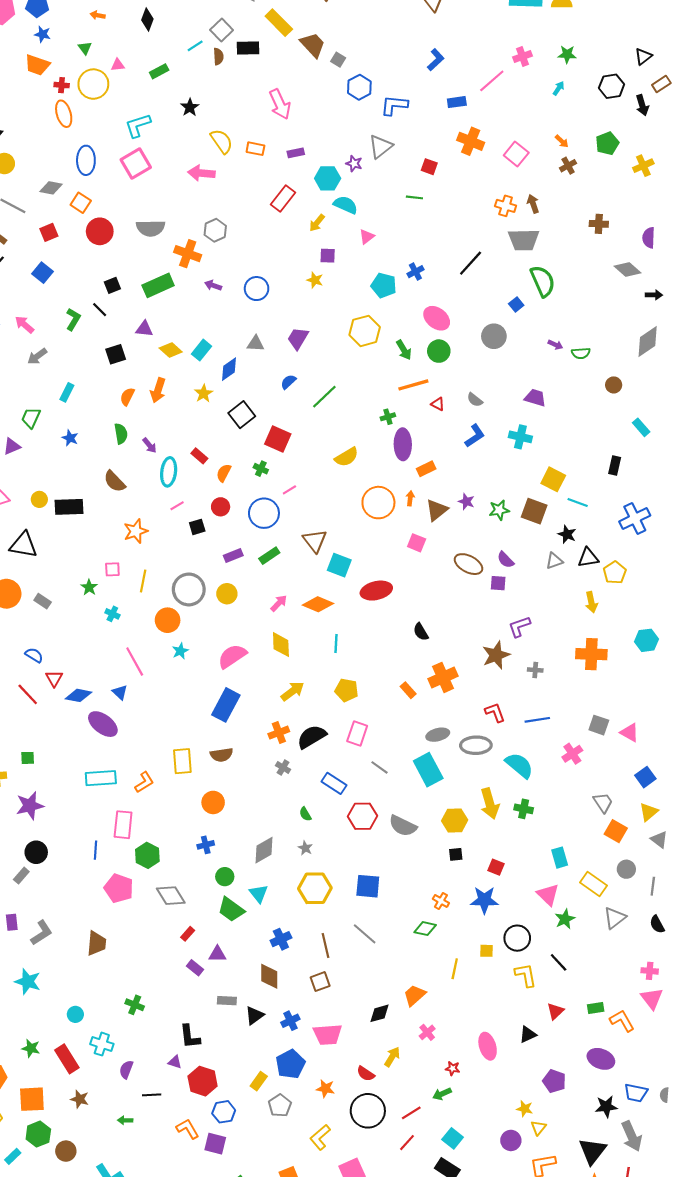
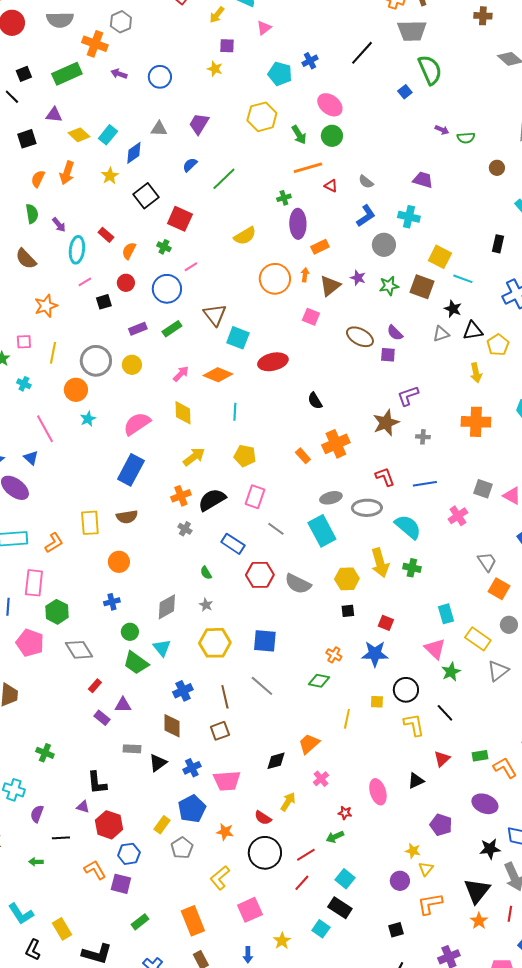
gray circle: (494, 336) -> (384, 245), moved

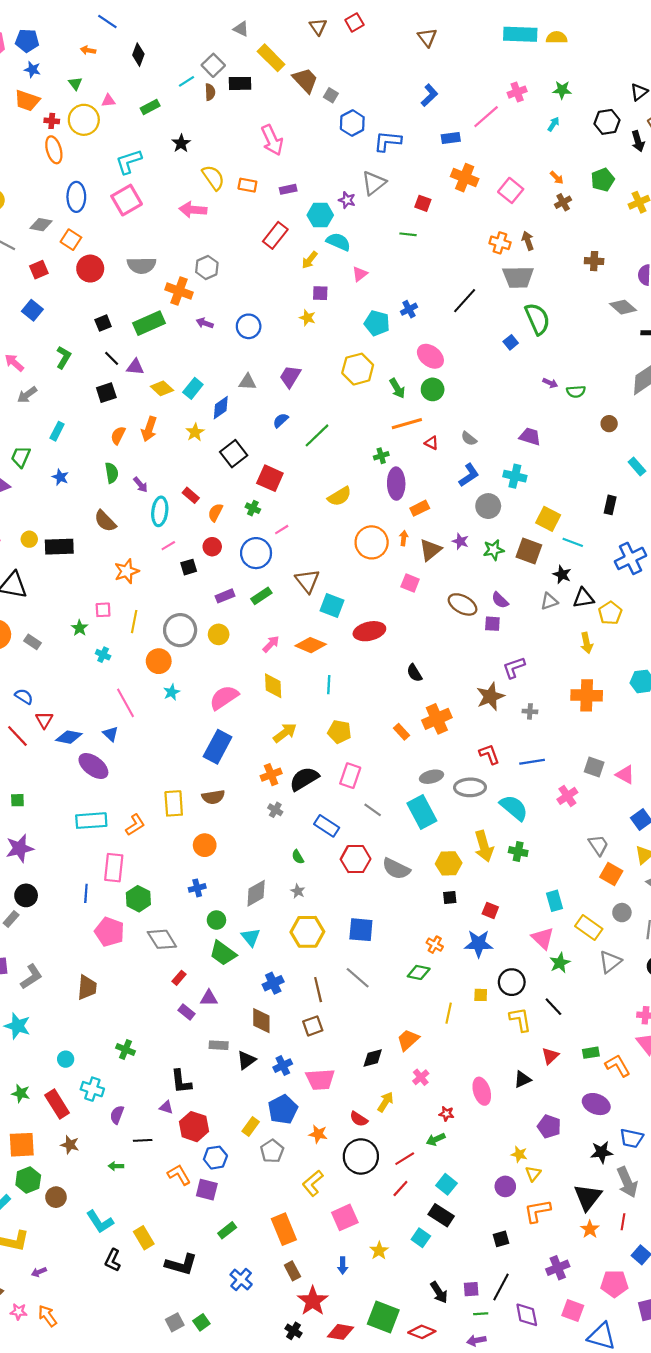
black line: (12, 97) -> (112, 358), moved

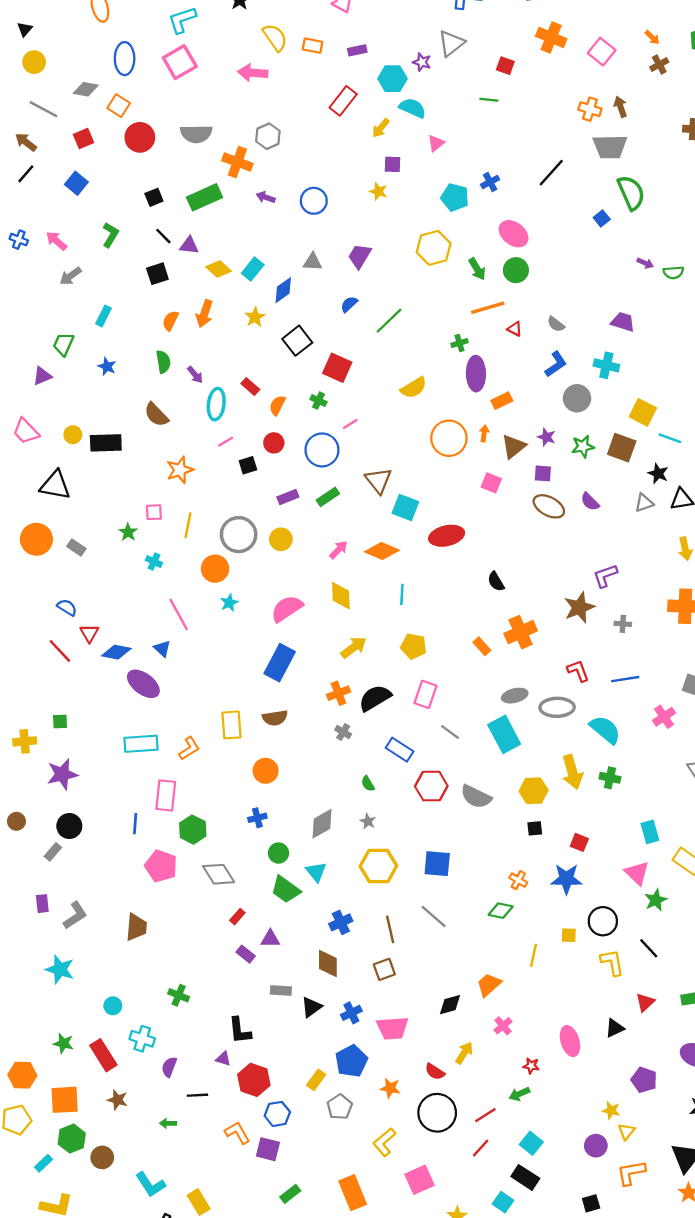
purple square: (492, 624) -> (543, 473), moved

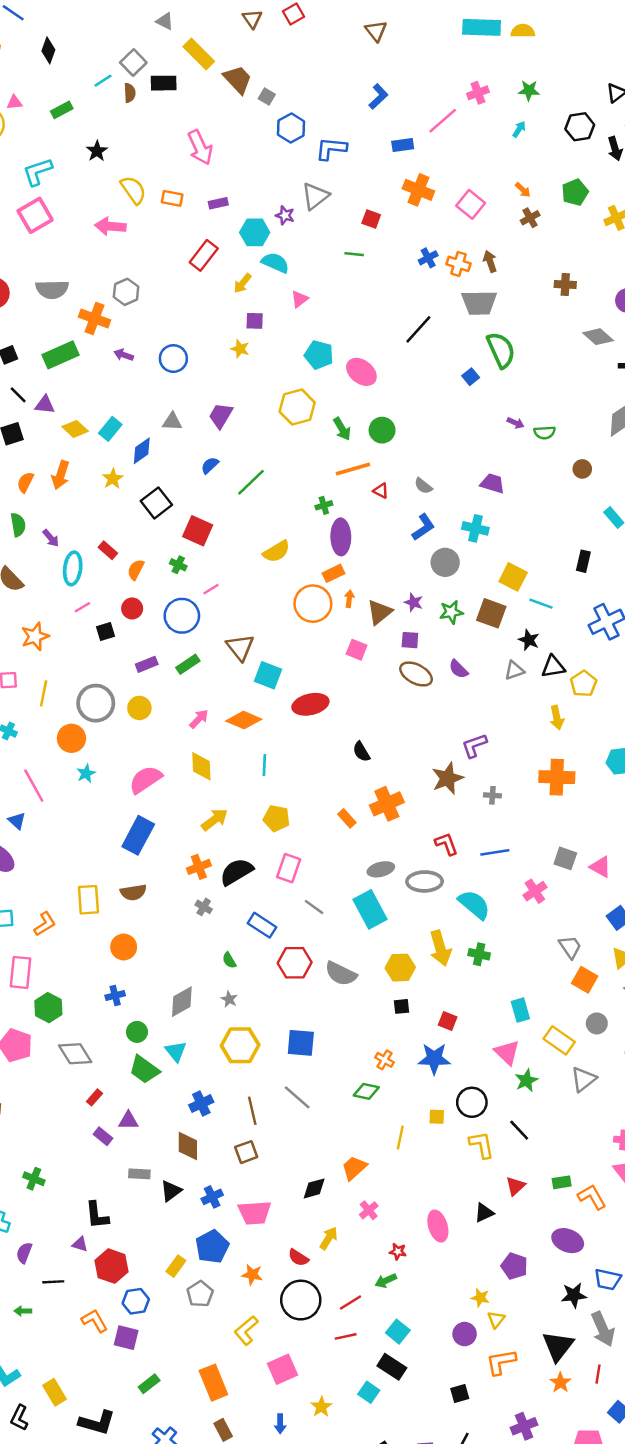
blue cross: (490, 182) -> (428, 258), moved
pink ellipse: (514, 234) -> (361, 372), moved
orange rectangle: (502, 401) -> (334, 573), moved
red line: (481, 1148) -> (346, 1336), turned 36

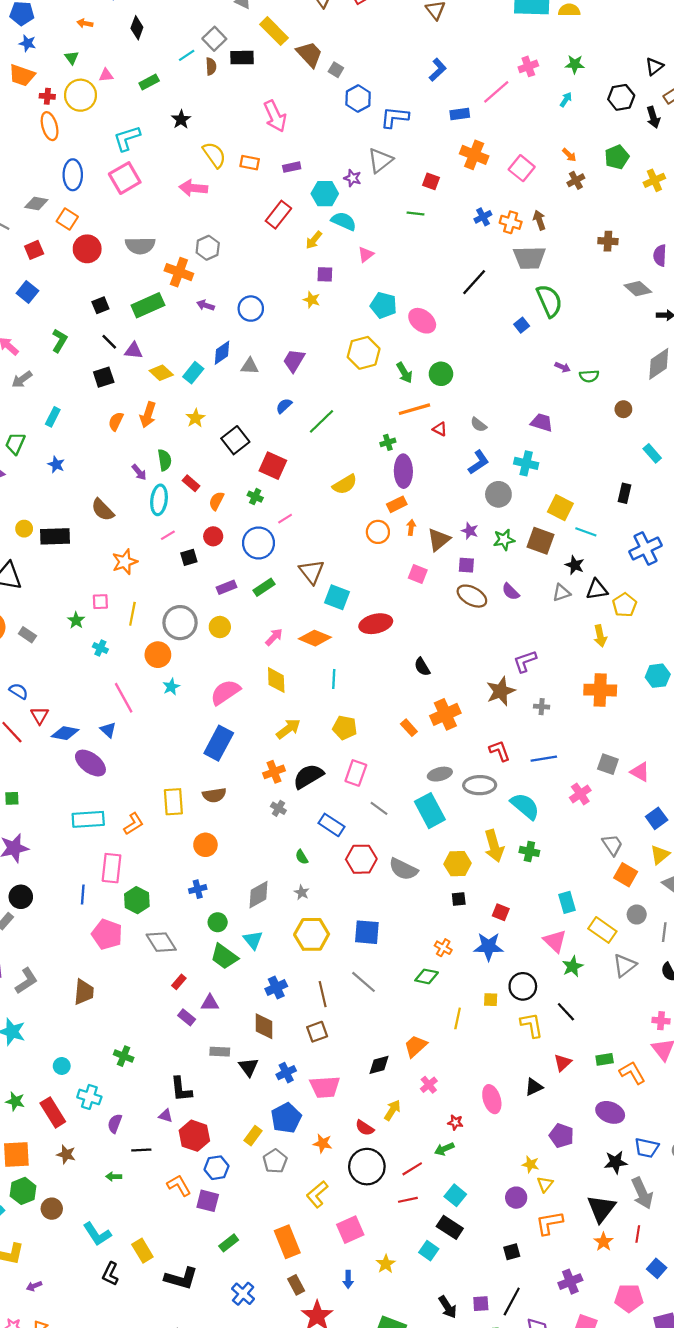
blue diamond: (142, 451) -> (222, 353), moved
green semicircle: (18, 525) -> (165, 460), moved
orange circle: (313, 604) -> (378, 532), size x0.7
black triangle: (171, 1191) -> (249, 1067), turned -30

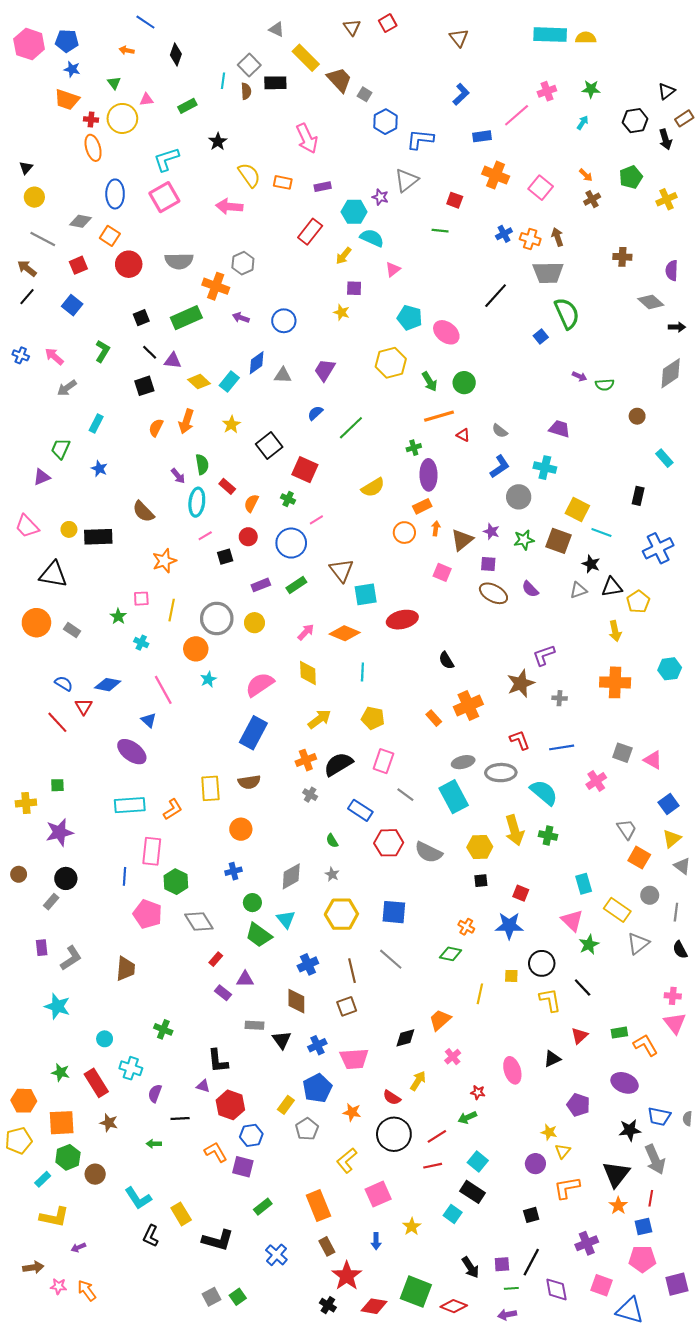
cyan line: (187, 55) -> (223, 81), turned -49
cyan square: (337, 597) -> (366, 594), turned -30
blue diamond: (65, 733) -> (108, 685), moved
blue square: (657, 1268) -> (643, 1227), moved, turned 36

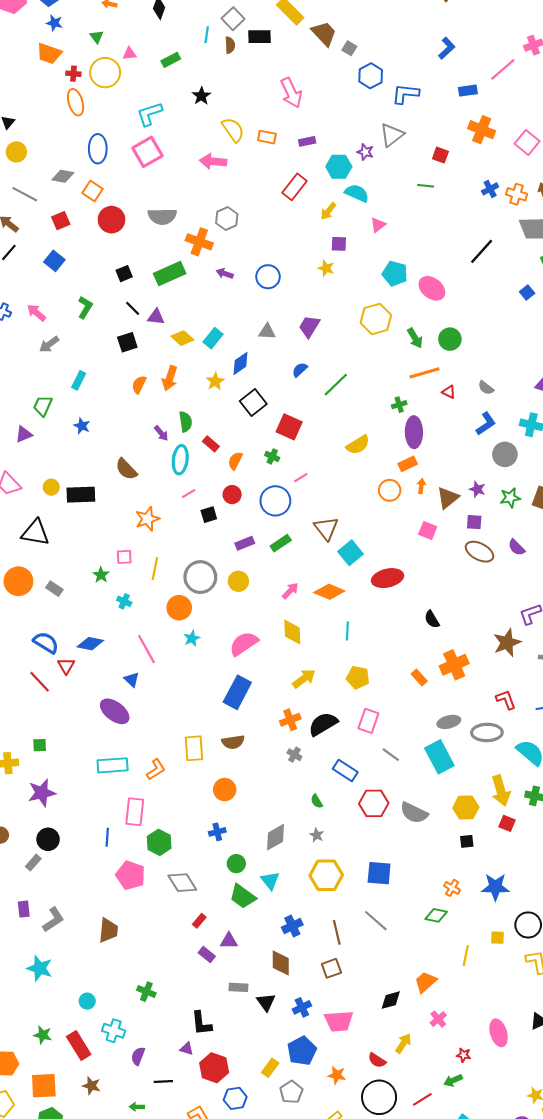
blue diamond: (257, 363) -> (241, 363), moved
cyan square: (366, 594) -> (350, 553), turned -30
blue semicircle: (64, 683) -> (46, 643), size x1.4
red square: (521, 893) -> (507, 823), moved

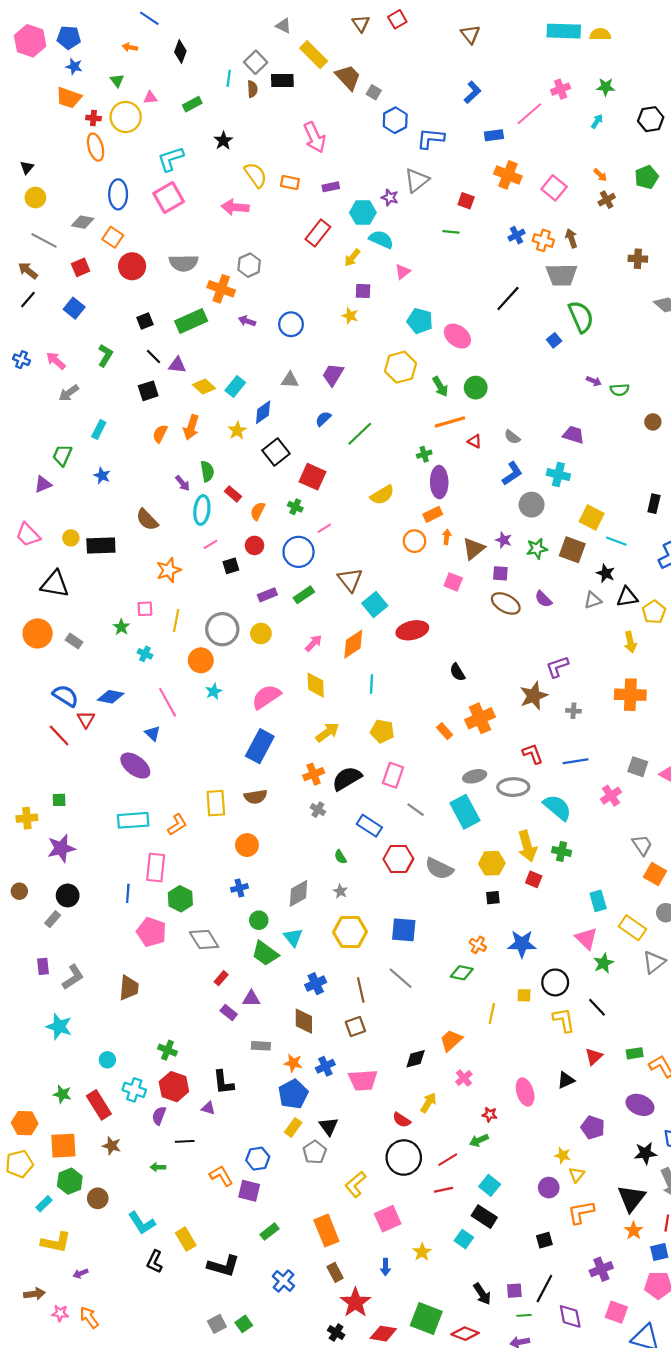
orange diamond: (329, 592) -> (353, 644), turned -56
black triangle: (266, 1002) -> (329, 1126), moved
blue pentagon: (302, 1051) -> (293, 1094), moved
red hexagon: (214, 1068) -> (174, 1087), moved
orange star: (337, 1075) -> (293, 1063), moved

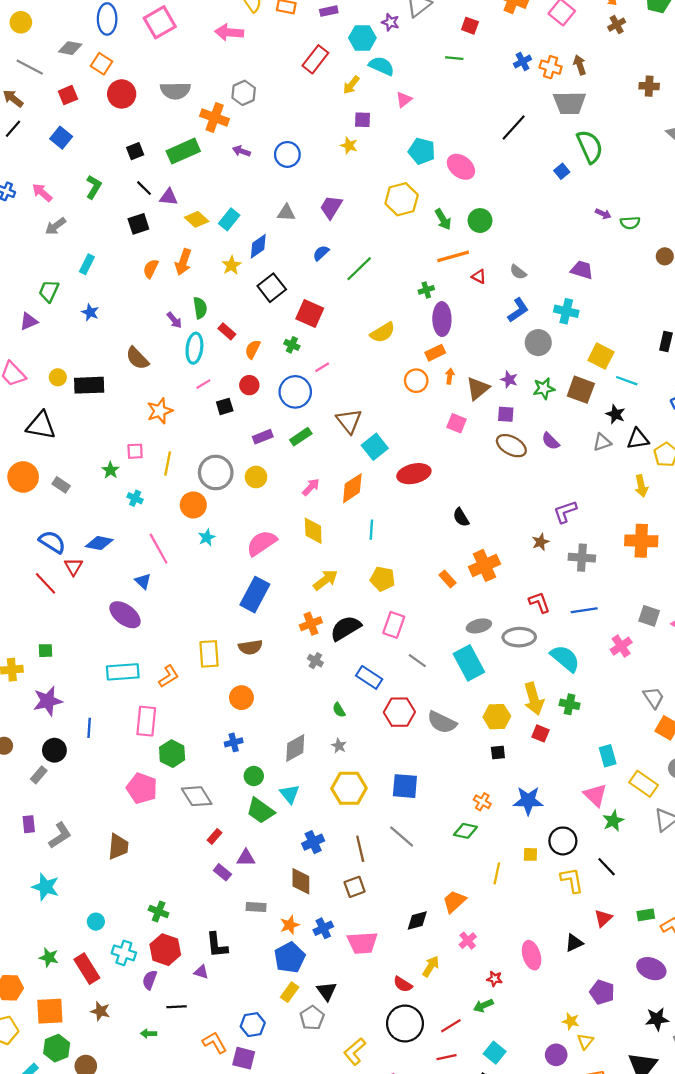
brown star: (534, 696) -> (540, 542), size x0.6
gray cross: (573, 711) -> (582, 558), size x1.6
blue line: (128, 893) -> (89, 728), moved
orange star: (293, 1063) -> (290, 925), turned -30

